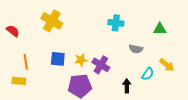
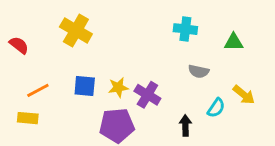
cyan cross: (116, 23) -> (185, 29), moved
orange line: (26, 62) -> (38, 90), turned 70

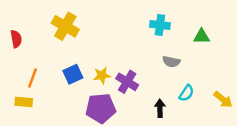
red semicircle: (19, 45) -> (16, 39), turned 42
blue square: (85, 86) -> (73, 74), turned -30
orange line: (38, 90) -> (32, 78), turned -42
yellow arrow: (244, 95) -> (223, 99), moved

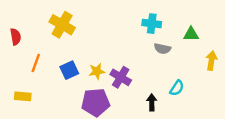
gray semicircle: (171, 62) -> (162, 49), moved
orange line: (32, 78) -> (36, 63), moved
yellow arrow: (223, 99) -> (211, 61), moved, turned -120

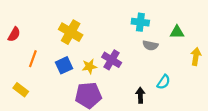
yellow cross: (62, 25) -> (71, 32), moved
red semicircle: (16, 37) -> (14, 34), turned 40
purple cross: (121, 77) -> (112, 60), moved
yellow rectangle: (23, 96) -> (21, 90), turned 32

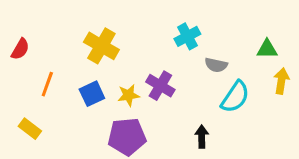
cyan cross: (140, 22) -> (187, 36), moved, turned -35
green triangle: (177, 32) -> (267, 49), moved
cyan semicircle: (164, 82) -> (235, 97), moved, size x1.5

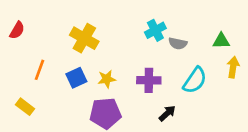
red semicircle: (20, 49) -> (17, 30), moved
gray semicircle: (216, 65) -> (178, 43), moved
purple cross: (160, 86) -> (149, 80), moved, turned -30
black arrow: (202, 137) -> (167, 113), turned 48

